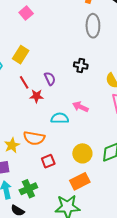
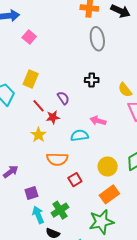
yellow star: (12, 145) -> (38, 135), moved

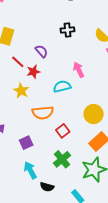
pink arrow: (98, 121) -> (79, 70), turned 56
purple square: (31, 193) -> (26, 143), moved
green cross: (60, 210) -> (62, 159), moved

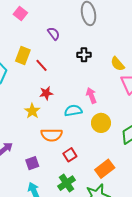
purple semicircle: (41, 51) -> (54, 34), moved
red line: (18, 62) -> (41, 65), moved
yellow circle: (94, 114) -> (101, 123), moved

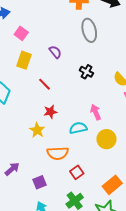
yellow rectangle: (23, 55) -> (24, 60), moved
black cross: (84, 55) -> (86, 72), turned 32

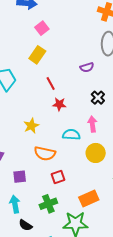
purple semicircle: (55, 52) -> (87, 67), moved, turned 96
black cross: (86, 72) -> (98, 98), moved
red star: (50, 112) -> (59, 104), moved

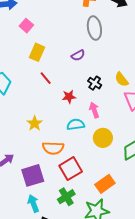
yellow rectangle: (37, 55) -> (37, 52), moved
red star: (59, 104) -> (69, 97), moved
purple square: (20, 177) -> (33, 175), size x1.6
red square: (58, 177) -> (71, 169), size x1.6

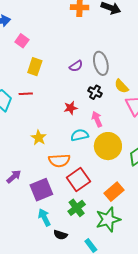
gray ellipse: (94, 28) -> (101, 63), moved
red line: (46, 78) -> (26, 94), moved, turned -48
yellow circle: (103, 138) -> (108, 146), size x1.4

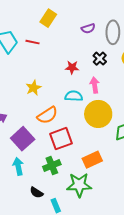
orange semicircle: (59, 160) -> (47, 115), turned -45
purple square: (41, 190) -> (23, 139), turned -35
black semicircle: (60, 235) -> (36, 192), moved

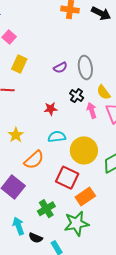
pink arrow: (95, 85) -> (92, 110), moved
red square: (61, 139) -> (67, 178), moved, turned -35
cyan arrow: (18, 166) -> (18, 226), moved

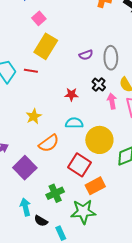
yellow rectangle: (19, 64) -> (46, 46), size x1.4

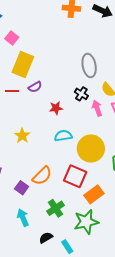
purple semicircle: (86, 55) -> (35, 87), moved
orange semicircle: (49, 143) -> (42, 176), moved
purple square: (25, 168) -> (22, 188), size x0.6
cyan arrow: (25, 207) -> (23, 218), moved
black semicircle: (41, 221) -> (46, 238), turned 128

